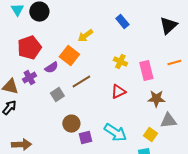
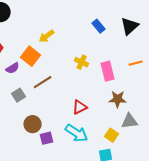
blue rectangle: (122, 22) -> (99, 26), moved
red triangle: (118, 92) -> (80, 107), moved

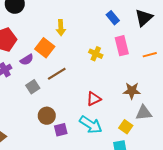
yellow arrow: (47, 36) -> (61, 28), turned -56
pink rectangle: (108, 71) -> (122, 46), moved

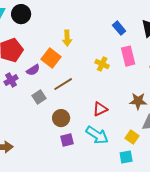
brown circle: (47, 116) -> (61, 118), moved

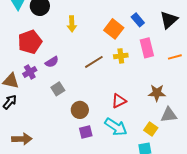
yellow arrow: (67, 38) -> (72, 24), moved
orange square: (51, 58) -> (114, 29), moved
yellow cross: (102, 64) -> (121, 56), turned -32
brown line: (63, 84) -> (94, 62), moved

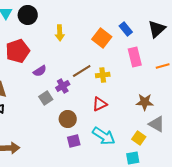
yellow cross: (121, 56) -> (103, 75), moved
purple cross: (30, 72) -> (63, 86), moved
red triangle: (119, 101) -> (100, 104), moved
gray triangle: (169, 115) -> (157, 124), turned 36

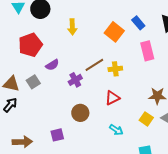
gray square: (46, 98) -> (33, 82), moved
cyan arrow: (104, 136) -> (116, 130), size x0.6
yellow square: (139, 138) -> (146, 119), moved
purple square: (74, 141) -> (57, 135), moved

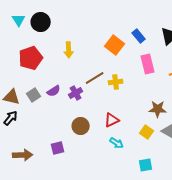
yellow arrow: (72, 27) -> (69, 50), moved
purple semicircle: (52, 65) -> (54, 91), moved
red triangle: (112, 98) -> (112, 120), moved

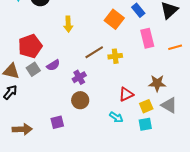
red pentagon: (31, 58) -> (30, 46), moved
purple cross: (76, 93) -> (79, 77), moved
red triangle: (112, 120) -> (126, 94), moved
yellow square: (147, 132) -> (146, 106), turned 32
cyan square: (146, 165) -> (145, 124), moved

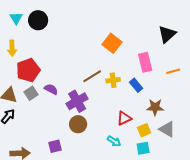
blue rectangle: (138, 10) -> (136, 85), moved
yellow arrow: (68, 24) -> (12, 48), moved
purple semicircle: (53, 65) -> (51, 89), turned -120
purple cross: (79, 77) -> (77, 101), size x1.5

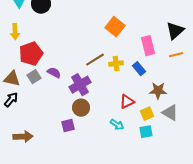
black triangle: (167, 34) -> (175, 31), moved
purple square: (55, 146) -> (68, 126), moved

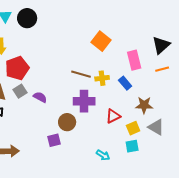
brown line: (95, 60) -> (81, 74), turned 48
purple semicircle: (54, 73) -> (40, 97), moved
purple cross: (80, 85) -> (84, 101), moved, turned 30
cyan arrow: (117, 125) -> (103, 155), moved

